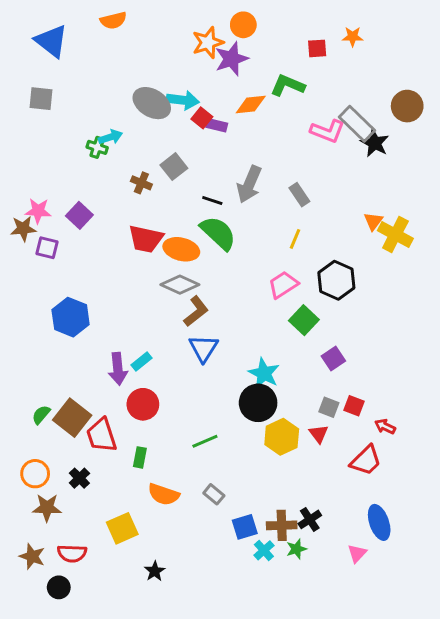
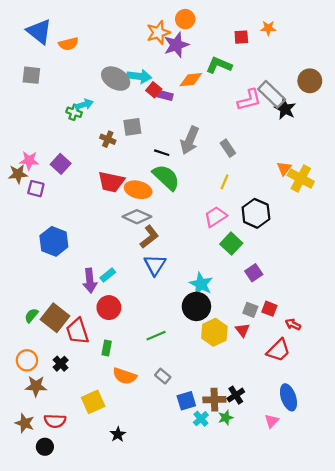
orange semicircle: (113, 20) -> (68, 44), moved
pink L-shape: (327, 131) -> (249, 100), turned -35
gray square: (174, 167) -> (132, 127), turned 30

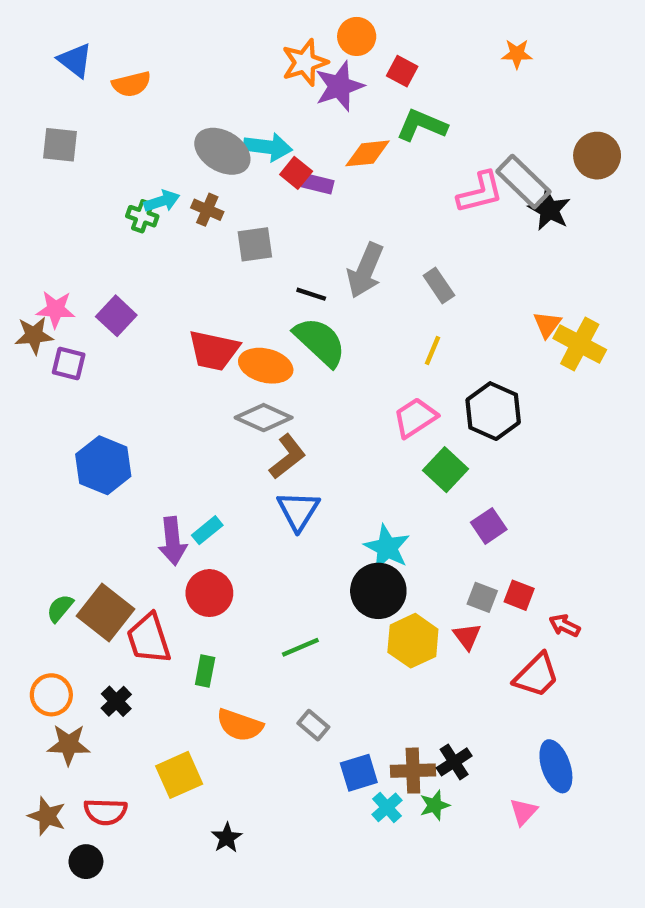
blue triangle: (39, 31) -> (75, 60), size x0.7
red square: (241, 37) -> (402, 71), moved, turned 32
brown cross: (108, 139) -> (207, 210), moved

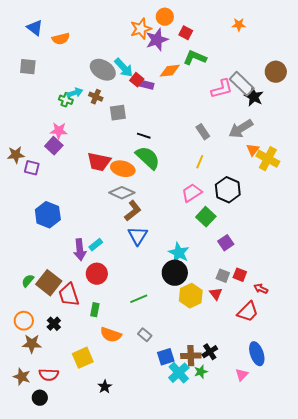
cyan arrow: (268, 147) -> (124, 68), turned 40
gray arrow: (365, 270) -> (241, 129), moved, turned 35
pink star: (56, 309) -> (59, 131), moved
cyan cross: (387, 807) -> (179, 373), size x1.5

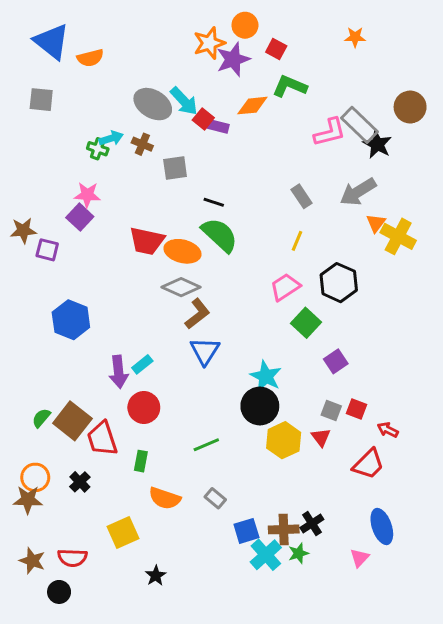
blue triangle: (35, 28) -> (52, 42), size x1.5
brown star: (32, 344) -> (28, 500), moved

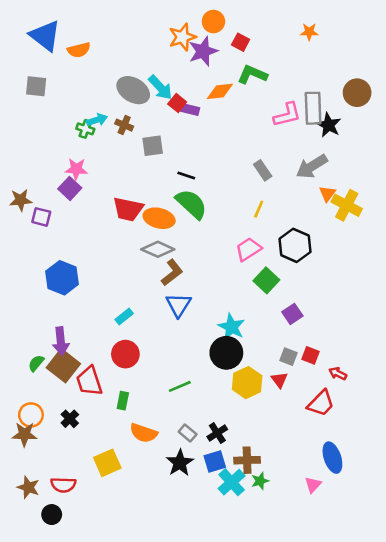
gray rectangle: (360, 125) -> (313, 108), turned 44
purple arrow: (119, 372) -> (61, 341), moved
black cross: (312, 524) -> (217, 433), moved
black star: (156, 576) -> (180, 463), moved, size x1.5

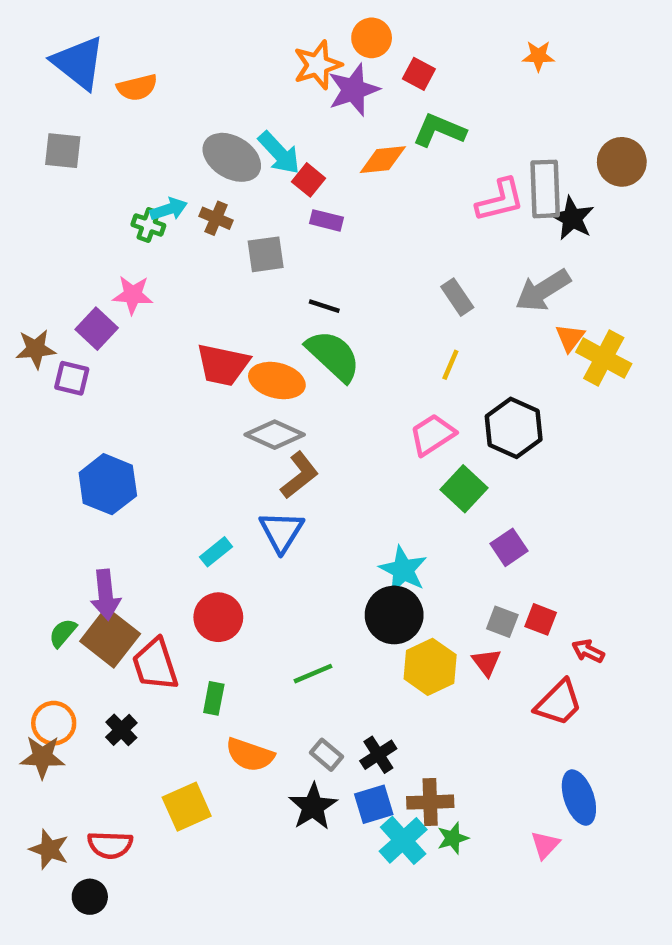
purple rectangle: (190, 110) -> (326, 220), moved
purple square: (70, 188) -> (97, 329), moved
blue triangle: (178, 305) -> (281, 532), moved

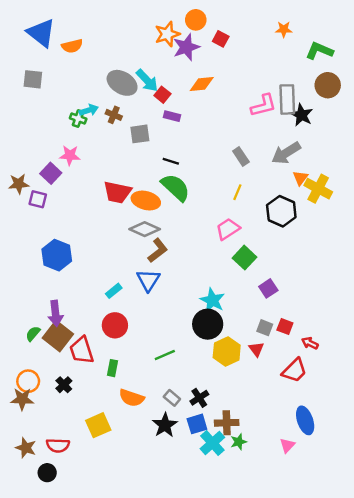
green L-shape: (439, 130) -> (319, 51), moved
black hexagon: (514, 428) -> (281, 211), moved

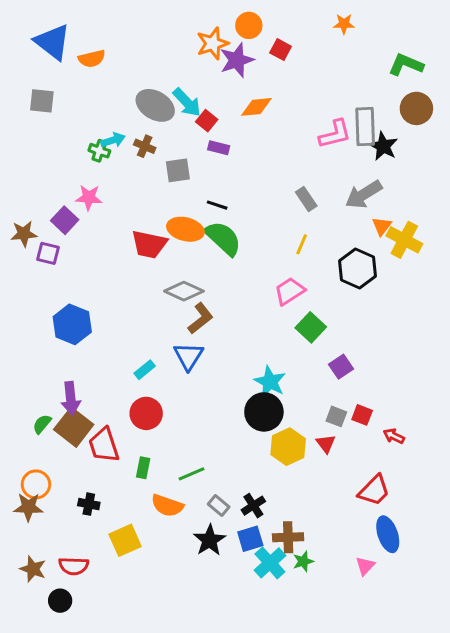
orange star: (284, 29) -> (344, 24), moved
orange ellipse: (146, 201) -> (185, 229), moved
green line: (165, 355) -> (191, 474), moved
red trapezoid: (294, 370) -> (374, 490), moved
black cross: (64, 385) -> (89, 504), moved, turned -35

